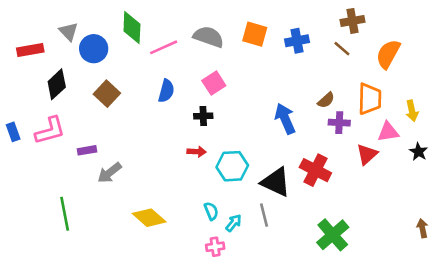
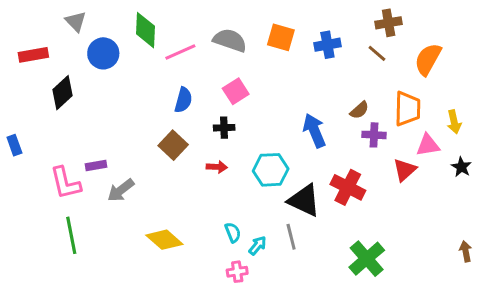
gray triangle: (69, 32) -> (76, 21), moved
brown square: (107, 94) -> (173, 145), moved
pink L-shape: (50, 131) -> (65, 183), moved, turned 92
cyan hexagon: (232, 166) -> (271, 170), moved

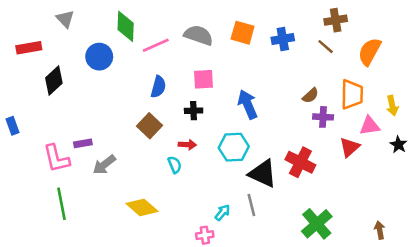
blue circle: (103, 53) -> (99, 57), moved
pink square: (236, 91) -> (204, 79), turned 30
blue arrow: (314, 131) -> (248, 104), moved
cyan semicircle: (233, 232) -> (175, 165), moved
brown arrow: (466, 251) -> (380, 230), moved

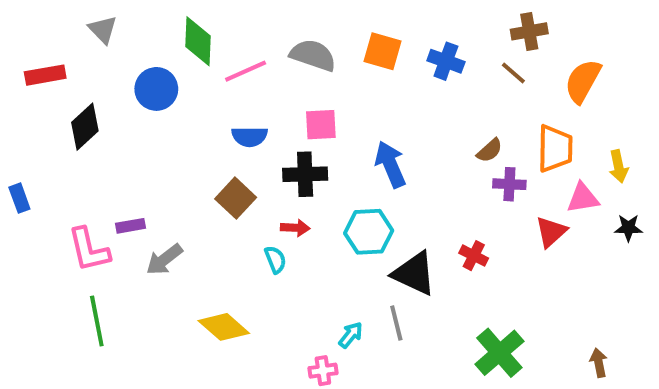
blue cross: (283, 39) -> (446, 61), turned 30
blue semicircle: (158, 87) -> (250, 137), turned 75
black cross: (194, 111) -> (305, 174), size x1.5
black star: (398, 145) -> (628, 228), turned -30
red cross: (300, 162) -> (474, 256), size x0.6

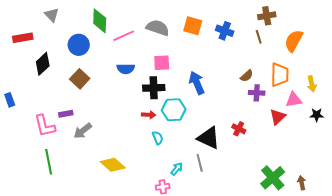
brown line: (513, 73) -> (259, 37), turned 32
brown square: (236, 198) -> (80, 79), moved
cyan hexagon: (369, 232) -> (174, 110), moved
cyan semicircle: (275, 260) -> (158, 138), moved
green cross: (499, 353) -> (273, 178), moved

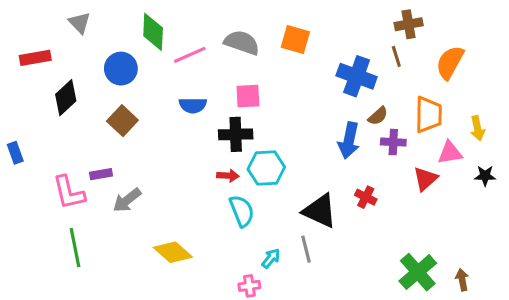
blue cross: (225, 31) -> (357, 76), moved, size x1.4
blue arrow: (197, 83) -> (349, 140), moved, turned -145
cyan semicircle: (158, 138) -> (242, 211), size x1.5

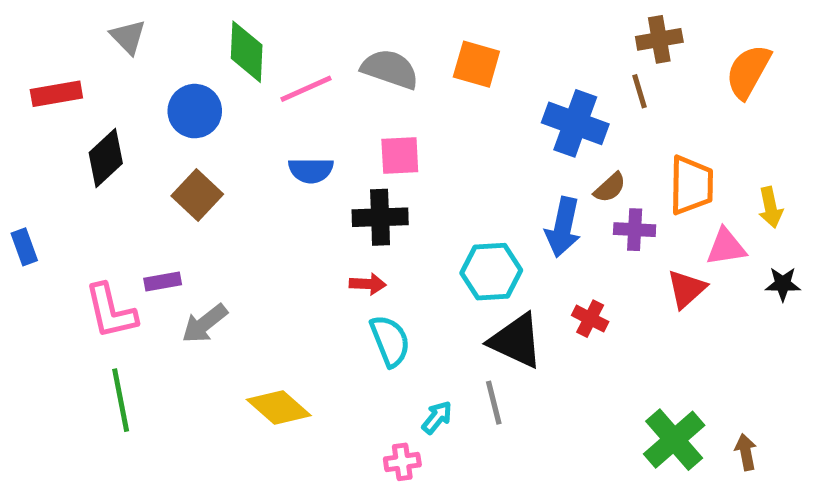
orange semicircle: (450, 62) -> (748, 71), moved
cyan hexagon: (266, 168) -> (491, 272), moved

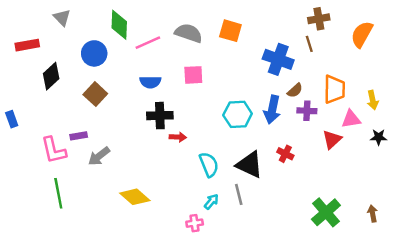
black cross: (380, 217) -> (160, 116), moved
cyan hexagon: (491, 272) -> (238, 114), moved
cyan semicircle: (390, 341) -> (209, 165), moved
brown arrow: (746, 452) -> (373, 214), moved

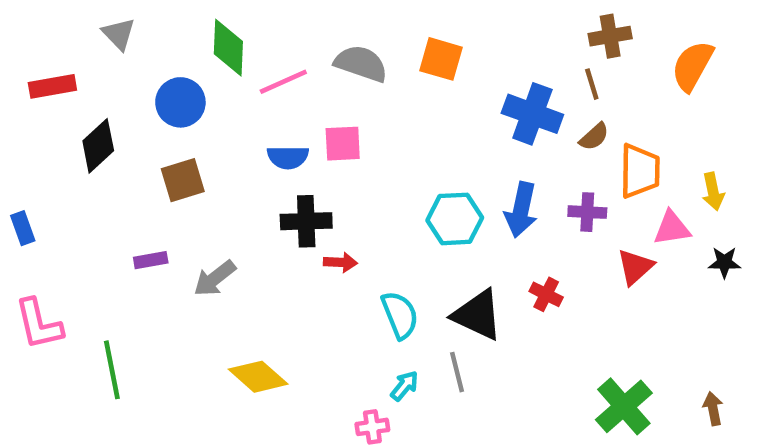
pink square: (193, 75) -> (343, 144), moved
brown semicircle: (295, 90) -> (594, 137), moved
brown square: (95, 94) -> (183, 180), turned 30
pink L-shape: (54, 150) -> (39, 324), moved
gray arrow: (99, 156) -> (215, 278), moved

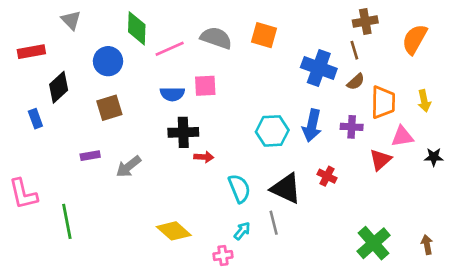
yellow arrow: (713, 192) -> (424, 101), moved
blue rectangle: (23, 228) -> (35, 119), moved
yellow diamond: (258, 377) -> (174, 231), moved

